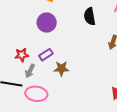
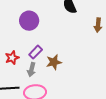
gray arrow: (30, 71) -> (31, 70), moved

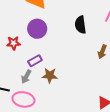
red star: (12, 58) -> (14, 43), moved

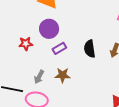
black semicircle: (80, 25) -> (90, 49), moved
purple rectangle: (35, 61) -> (59, 48), moved

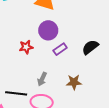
black semicircle: (90, 49) -> (90, 47), turned 66
brown star: (63, 75) -> (74, 82), moved

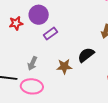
red star: (26, 47) -> (16, 23), moved
black semicircle: (90, 47) -> (86, 55), moved

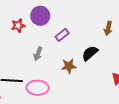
purple rectangle: (50, 34) -> (62, 35), moved
gray arrow: (32, 63) -> (38, 54), moved

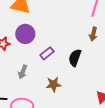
brown arrow: (108, 28) -> (93, 34), moved
black semicircle: (90, 53) -> (75, 58), moved, turned -30

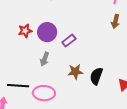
purple circle: (25, 34) -> (47, 32), moved
black semicircle: (75, 58) -> (96, 76), moved

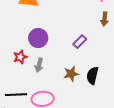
red star: (25, 31) -> (20, 57), moved
purple rectangle: (69, 41) -> (80, 42), moved

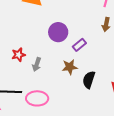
purple circle: (38, 38) -> (58, 32), moved
brown star: (71, 74) -> (70, 67), moved

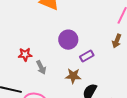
gray arrow: (37, 64) -> (41, 67), turned -56

